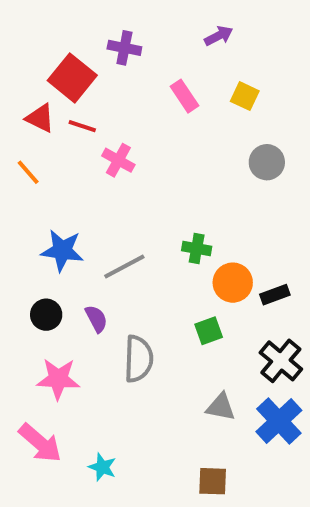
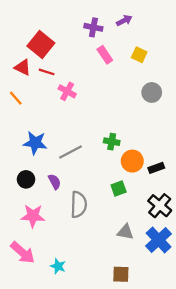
purple cross: (124, 48) -> (93, 27), moved

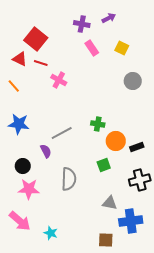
blue star: (35, 143) -> (19, 124), moved
black circle: (26, 179) -> (23, 166), moved
purple semicircle: (55, 182) -> (46, 151), moved
black cross: (160, 206) -> (140, 180), turned 35
blue cross: (159, 240) -> (131, 221), moved, turned 35

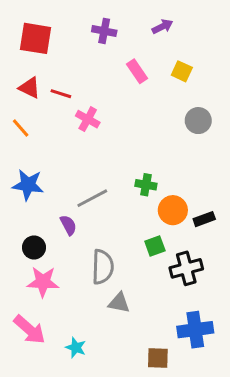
purple cross: (82, 24) -> (104, 31), moved
red square: (36, 39) -> (35, 38), moved, turned -30
black cross: (140, 180) -> (186, 268), moved
gray triangle: (110, 203) -> (119, 303), moved

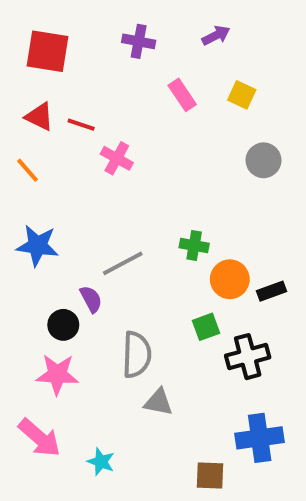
black circle: (34, 247) -> (63, 325), moved

